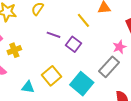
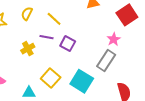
yellow line: (83, 20) -> (54, 19), moved
yellow cross: (14, 50) -> (28, 49), moved

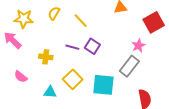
purple line: (47, 37) -> (72, 47), moved
yellow cross: (28, 49) -> (46, 57), moved, turned 32
cyan square: (82, 81) -> (103, 85), turned -30

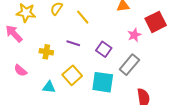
purple square: (92, 46) -> (104, 49), moved
pink star: (138, 46) -> (134, 35), moved

